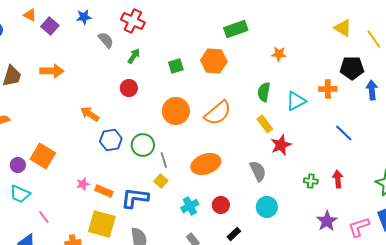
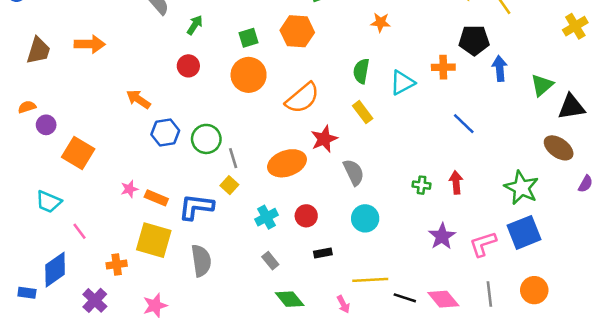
orange circle: (176, 111) -> (249, 75), moved
red star: (281, 145) -> (324, 139), moved
purple circle: (18, 165) -> (46, 125), moved
black rectangle: (234, 234) -> (323, 253), turned 32

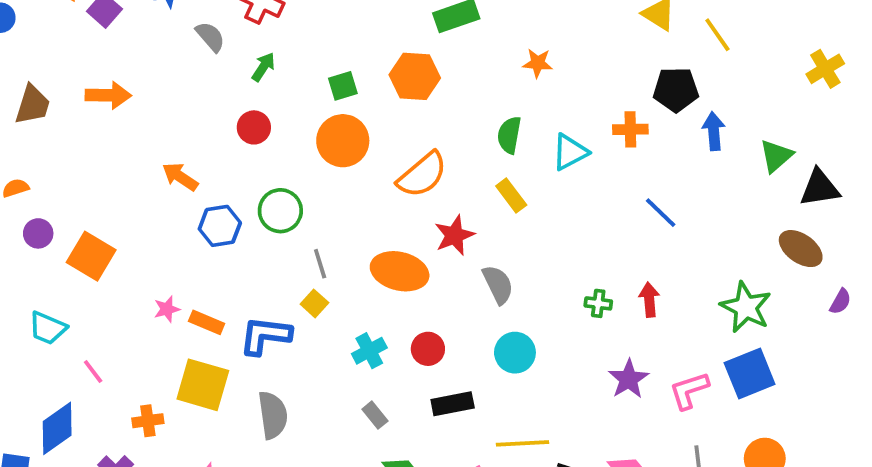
purple circle: (46, 125) -> (38, 233), moved
green circle: (206, 139) -> (280, 211), moved
orange ellipse: (287, 163) -> (400, 271), turned 33
black rectangle: (323, 253) -> (453, 404), size x1.5

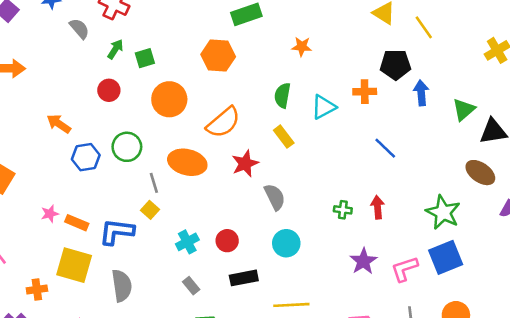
green square: (343, 86) -> (145, 58), moved
orange ellipse: (400, 271) -> (187, 162), moved

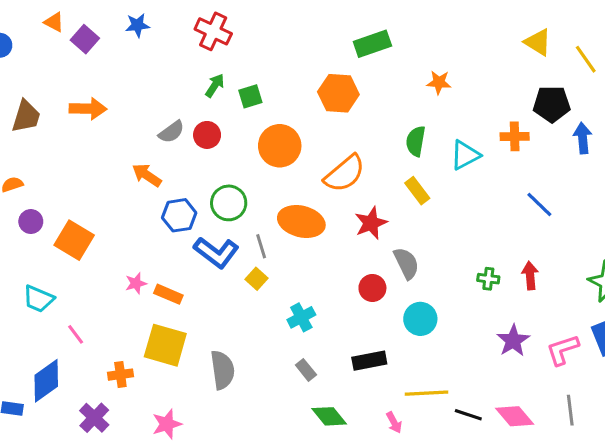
gray semicircle: (79, 29) -> (171, 132), moved, turned 95
blue L-shape: (117, 232) -> (216, 252), moved, turned -150
red circle: (227, 241) -> (372, 288), moved

